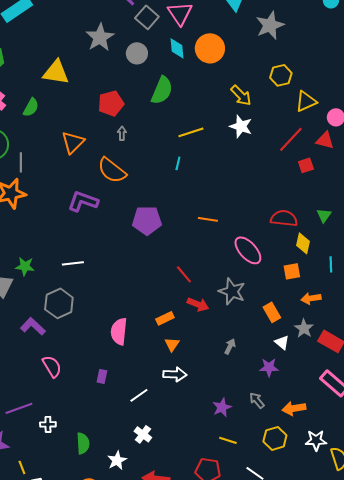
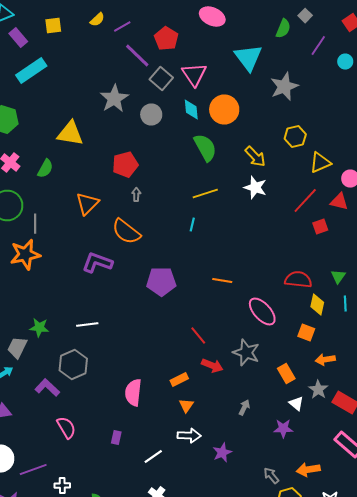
green semicircle: (162, 90) -> (205, 148), moved, turned -52
cyan line: (331, 264) -> (345, 304), moved
orange square: (292, 271) -> (306, 332), turned 30
gray arrow: (257, 400) -> (271, 476), moved
purple star: (222, 407) -> (222, 452), moved

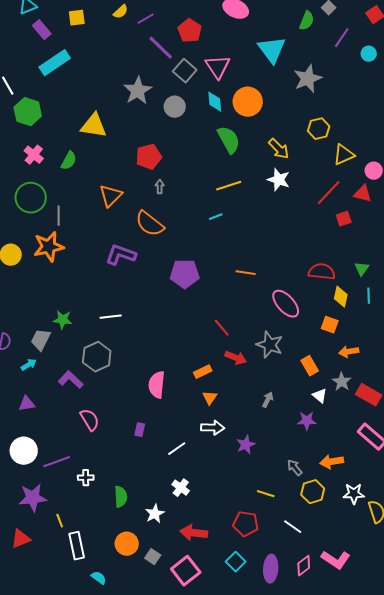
cyan line: (192, 224) -> (216, 217), turned 56

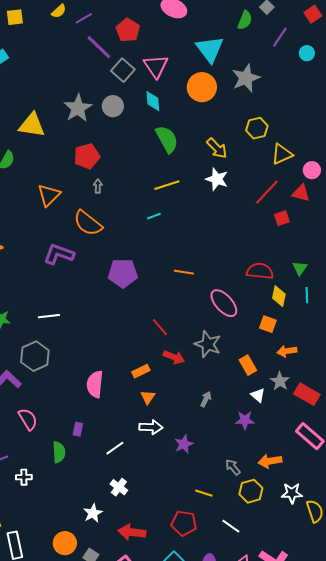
gray star: (138, 91) -> (78, 108), moved
orange circle: (248, 102) -> (202, 87), moved
green semicircle: (121, 497) -> (59, 452), moved

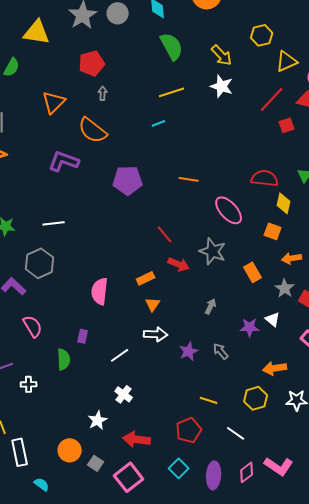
white triangle: (258, 395) -> (273, 319), moved
gray arrow: (233, 467) -> (221, 351), moved
red pentagon: (184, 523) -> (189, 430), turned -30

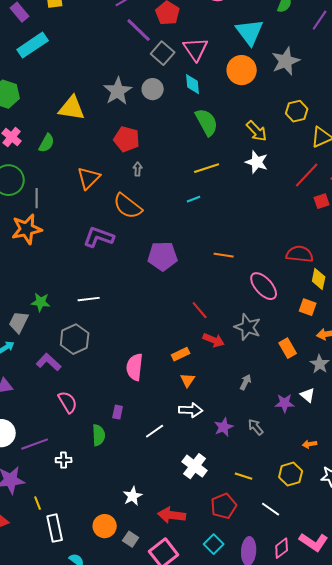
red pentagon: (92, 63) -> (127, 139), turned 30
orange arrow: (275, 368) -> (310, 444), size x0.6
white cross: (124, 394) -> (195, 466), moved, size x1.4

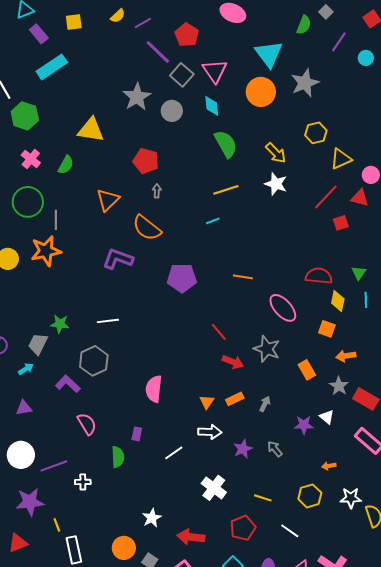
gray star: (118, 91) -> (137, 97), moved
orange rectangle: (181, 354) -> (235, 399), moved

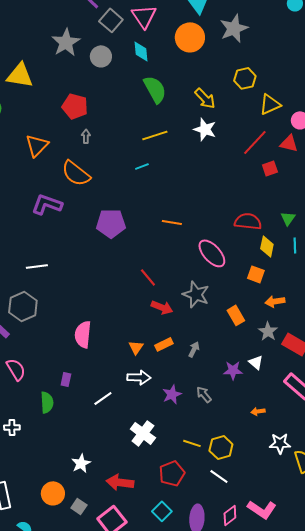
yellow hexagon: (310, 496) -> (221, 447), moved

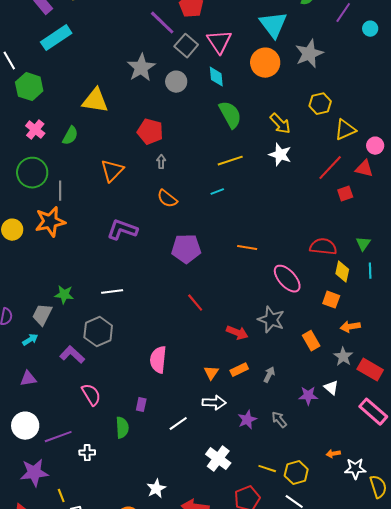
orange semicircle: (76, 173) -> (167, 199), moved, size x0.7
red line: (148, 277) -> (195, 303), moved
orange arrow: (258, 411) -> (333, 454), moved

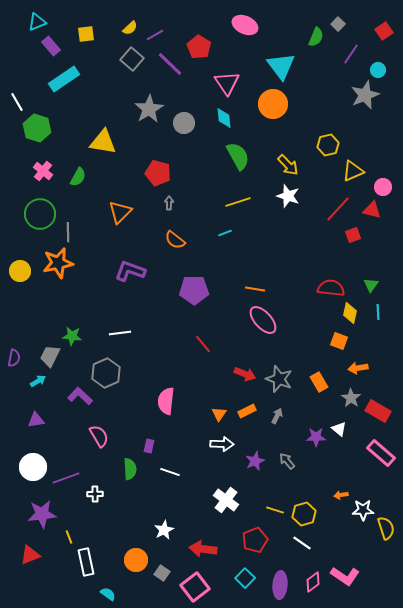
gray square: (186, 46) -> (132, 59), moved
gray star: (309, 54) -> (365, 95), moved
pink ellipse: (287, 279) -> (263, 320), moved
gray star: (271, 320) -> (279, 379), moved
white line: (178, 424) -> (170, 472), moved, turned 54

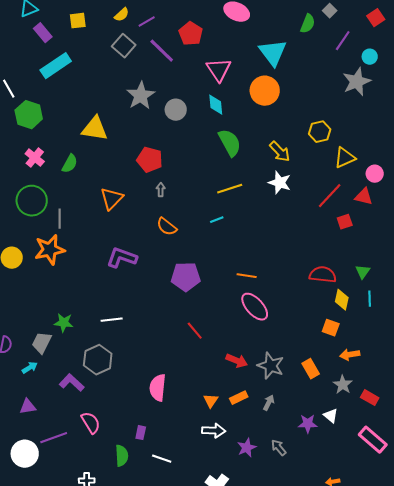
red rectangle: (378, 411) -> (370, 398), size x0.7
purple line: (66, 478) -> (54, 438), moved

